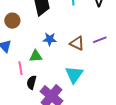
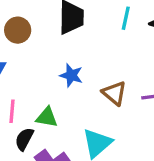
green triangle: (36, 56) -> (47, 117), moved

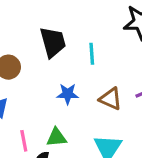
cyan line: (126, 18) -> (92, 54), moved

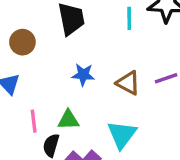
cyan line: (92, 54) -> (129, 18), moved

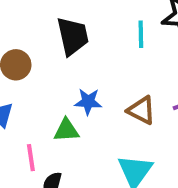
green triangle: (68, 120) -> (66, 130), moved

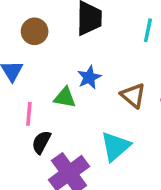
blue star: (88, 102) -> (89, 77), turned 30

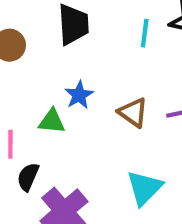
cyan triangle: (115, 146) -> (144, 188), moved

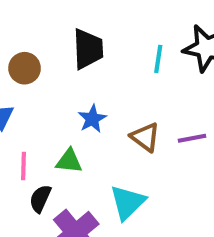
green triangle: (52, 121) -> (69, 161), moved
cyan triangle: (144, 188) -> (128, 202), moved

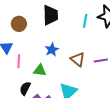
pink line: (24, 166) -> (19, 61), moved

